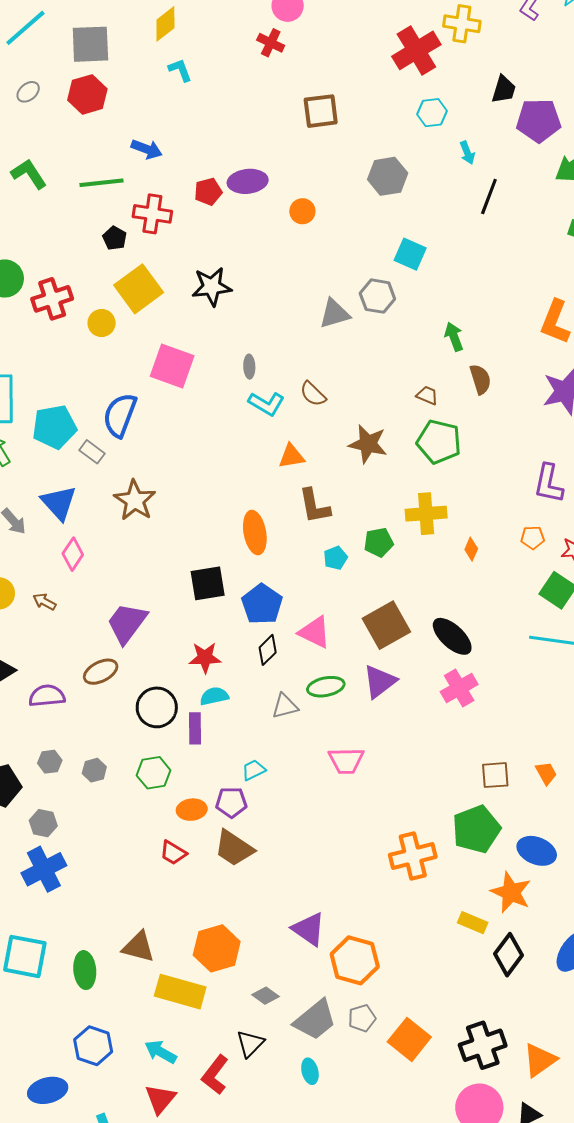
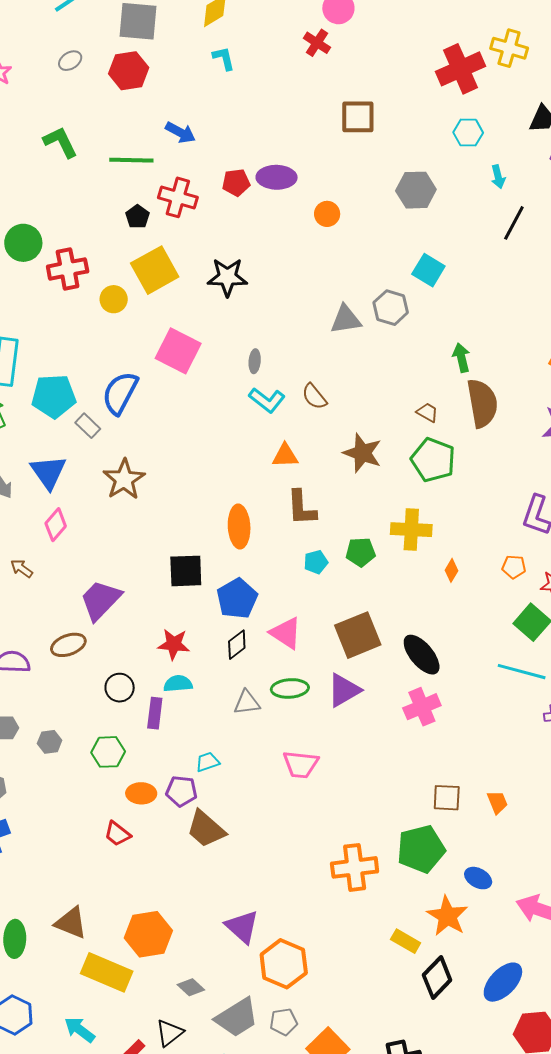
brown semicircle: (480, 379) -> (482, 403), size x1.6
black circle: (157, 707) -> (120, 688), size x0.7
brown trapezoid: (234, 848) -> (206, 829), moved
blue ellipse: (537, 851) -> (478, 878), size x0.7

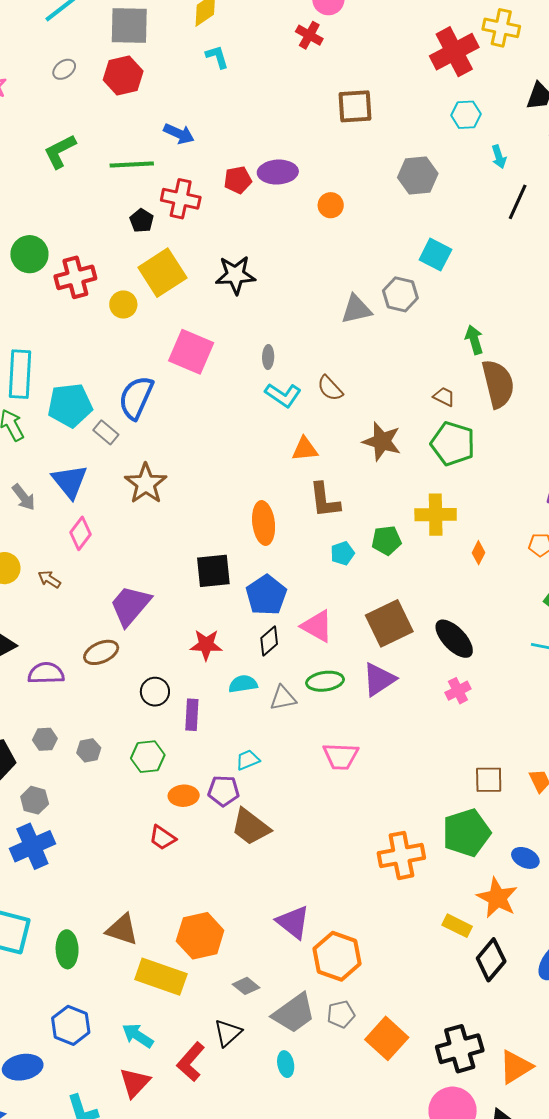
green L-shape: (60, 142) -> (60, 151), turned -87
cyan semicircle: (178, 684) -> (243, 684), moved
pink cross: (422, 707) -> (458, 691), size x0.7

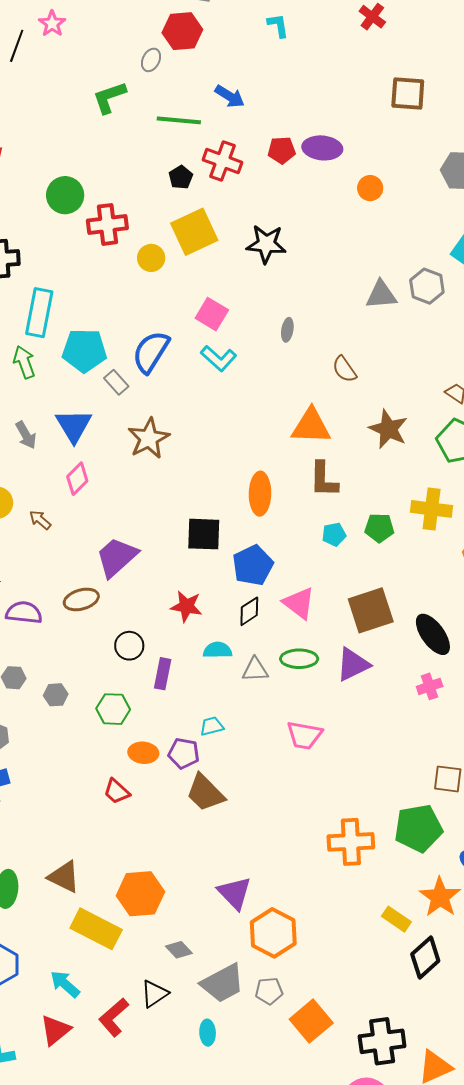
gray ellipse: (64, 69) -> (151, 60), moved, turned -35
pink square: (191, 352) -> (212, 314), size x0.7
cyan L-shape: (283, 395) -> (219, 358), moved
orange triangle: (305, 449) -> (311, 426), size x1.5

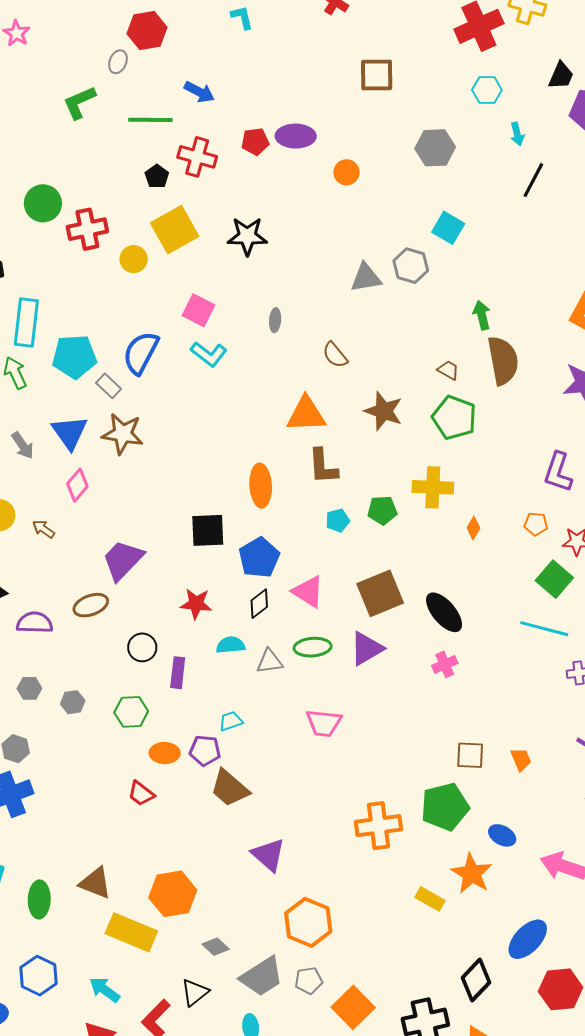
brown star: (149, 438) -> (123, 434), moved, turned -30
purple triangle: (234, 893) -> (268, 855), moved
black diamond: (425, 958) -> (476, 980), moved

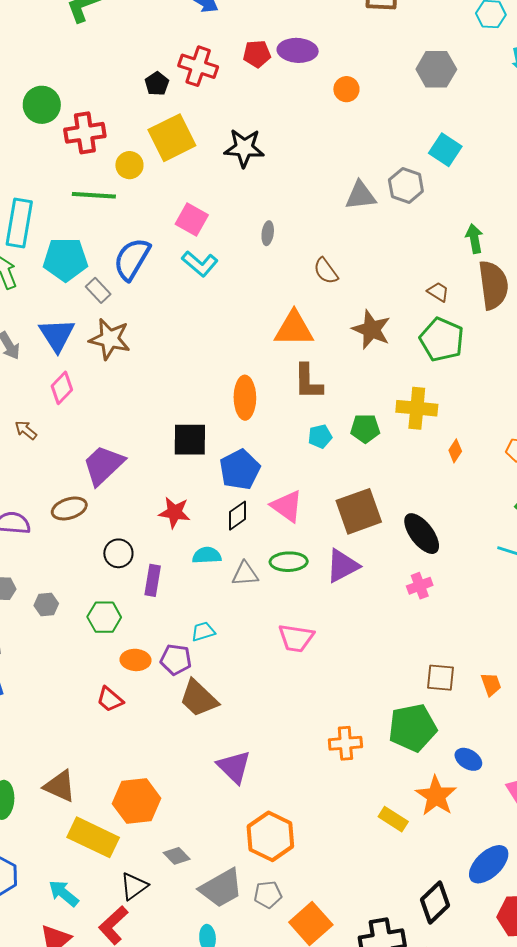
green line: (150, 120) -> (94, 195), moved
orange cross: (379, 826) -> (345, 743), size x0.7
black triangle: (195, 992) -> (134, 886), moved

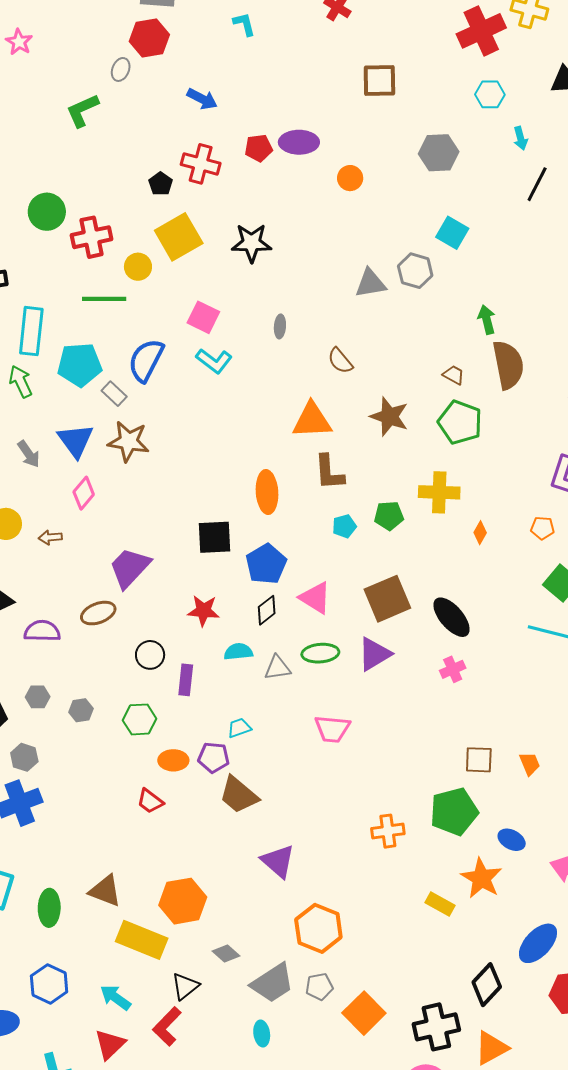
brown arrow: (26, 430) -> (50, 537), turned -40

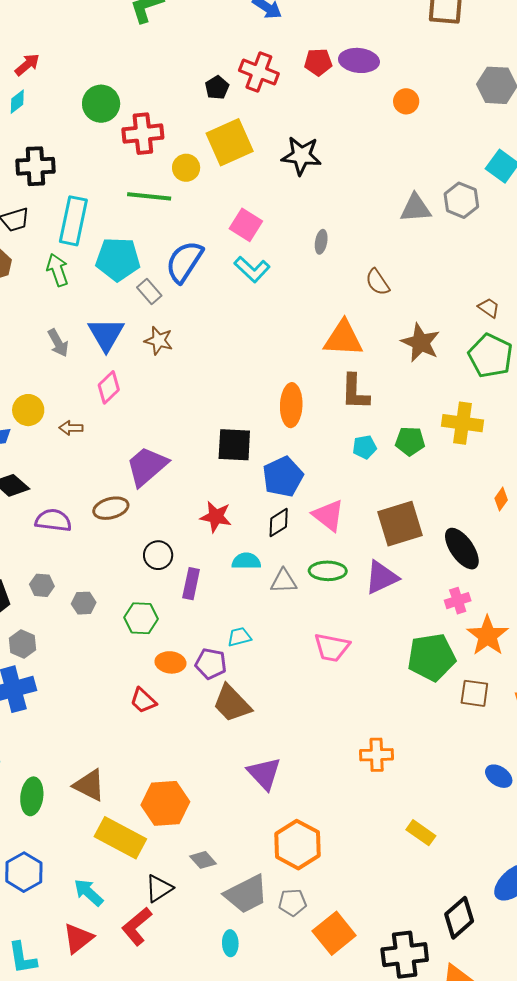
brown star: (129, 441) -> (159, 341), size x0.7
orange diamond: (480, 533) -> (501, 499), moved
green pentagon: (454, 812) -> (432, 657), moved
orange star: (481, 878) -> (488, 636), moved

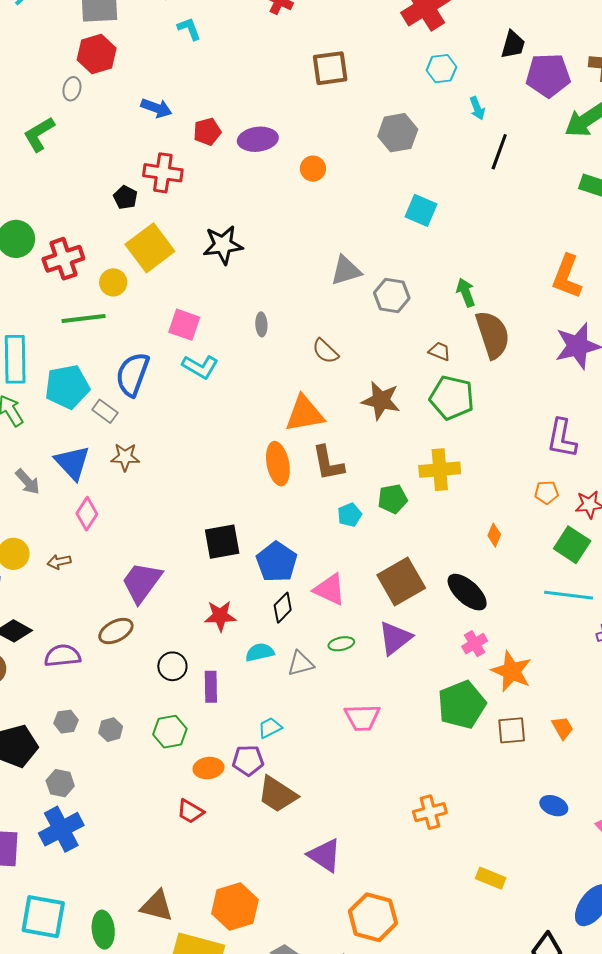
red pentagon: (318, 62) -> (207, 132), moved
gray hexagon: (461, 200) -> (392, 295), moved
orange ellipse: (291, 405) -> (278, 464), moved
green ellipse: (328, 571) -> (341, 644), size x0.7

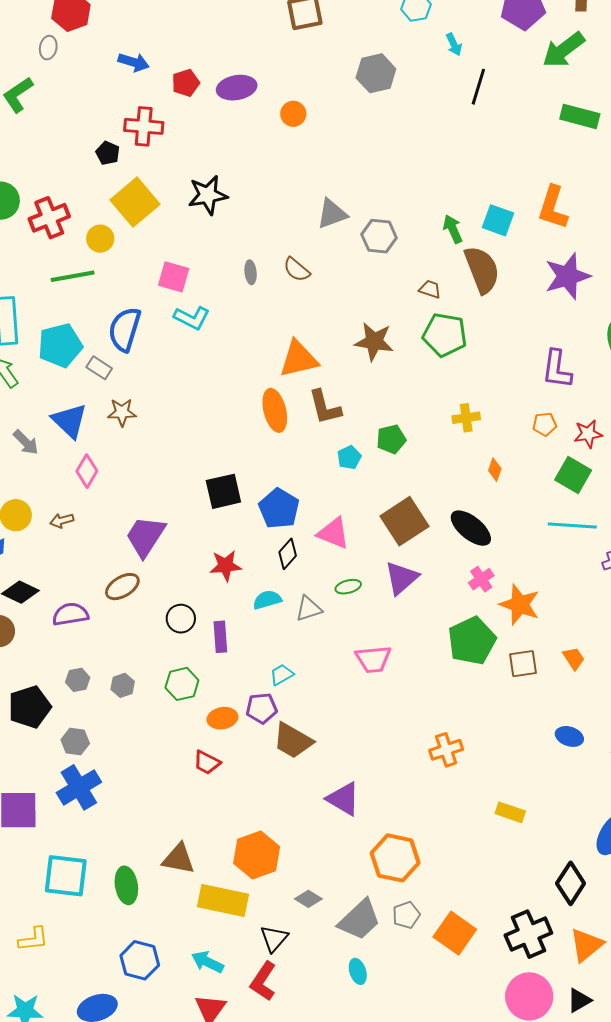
cyan square: (421, 210) -> (498, 220), moved
brown semicircle: (325, 351) -> (297, 270), moved
yellow cross: (440, 470) -> (466, 418), moved, size x0.7

